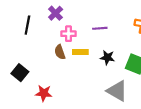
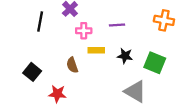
brown semicircle: (60, 52) -> (72, 65), moved

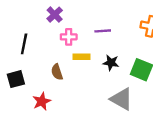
black line: (40, 22) -> (24, 44), moved
black square: (32, 72) -> (16, 79), turned 36
red star: (57, 94) -> (42, 101), turned -30

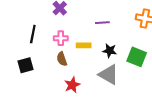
pink cross: (69, 37) -> (61, 38), moved
gray triangle: (121, 99) -> (109, 75), moved
red star: (42, 101) -> (72, 85), moved

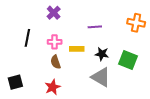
black square: (25, 65) -> (15, 82), moved
red star: (72, 85) -> (53, 87), moved

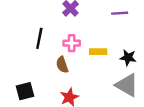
purple line: (95, 27) -> (120, 13), moved
brown semicircle: (56, 62) -> (62, 65), moved

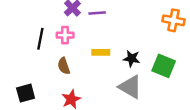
purple line: (120, 13) -> (97, 13), moved
pink cross: (72, 43) -> (65, 35), moved

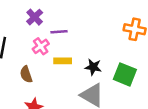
purple line: (97, 13) -> (59, 32), moved
pink cross: (65, 35) -> (41, 46), moved, turned -35

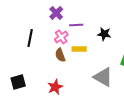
black star: (93, 67) -> (104, 34), moved
brown semicircle: (26, 74) -> (60, 55), moved

